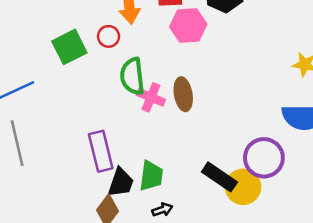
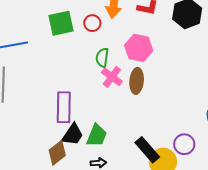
pink hexagon: (188, 25) -> (139, 48), moved
green semicircle: (132, 76) -> (102, 58), size x0.7
purple circle: (264, 158) -> (184, 144), size x0.7

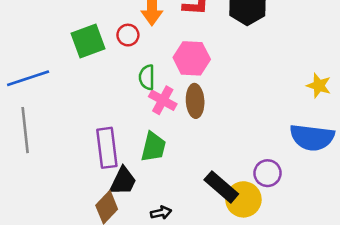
green trapezoid: (97, 135) -> (153, 147), moved

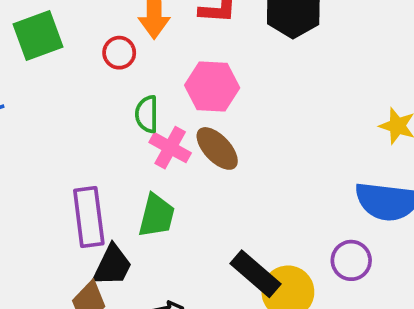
green square: (88, 41) -> (38, 36), moved
brown ellipse: (195, 101) -> (217, 148), turned -40
purple circle: (268, 173) -> (351, 260), moved

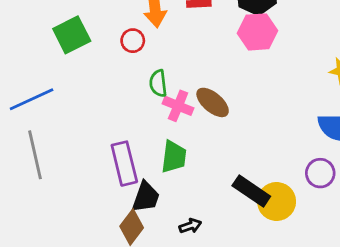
pink hexagon: (212, 86) -> (258, 32), moved

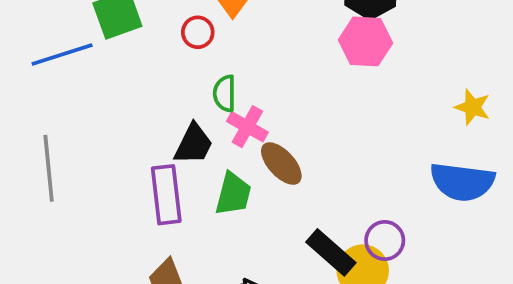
blue line: (32, 99) -> (62, 54), moved
brown ellipse: (213, 102) -> (281, 164), moved
purple circle: (320, 173) -> (385, 240), moved
black trapezoid: (146, 197) -> (194, 144), moved

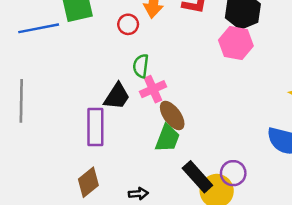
pink cross: (247, 127) -> (153, 89), turned 30
green trapezoid: (233, 194) -> (167, 138), moved

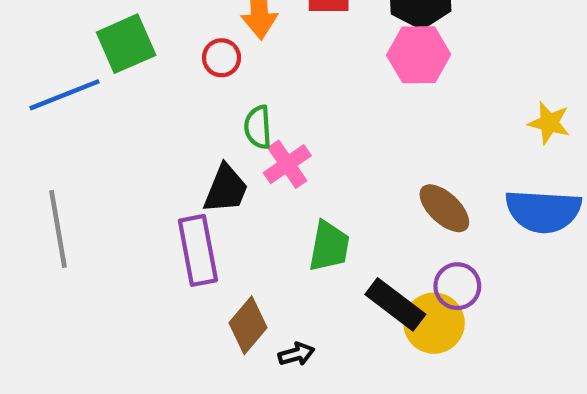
brown ellipse: (172, 116) -> (444, 208), moved
brown diamond: (88, 182) -> (248, 325), moved

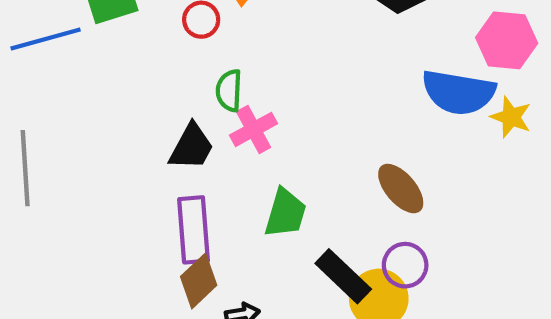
pink hexagon: (419, 55) -> (507, 40), moved
blue semicircle: (543, 211) -> (458, 92), moved
purple rectangle: (198, 250) -> (194, 230), moved

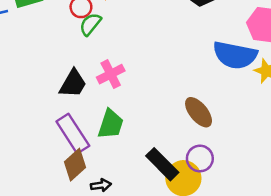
green semicircle: (229, 91) -> (90, 24), moved, turned 35
green trapezoid: (285, 213) -> (111, 124), moved
purple rectangle: (194, 230) -> (73, 134), turned -30

